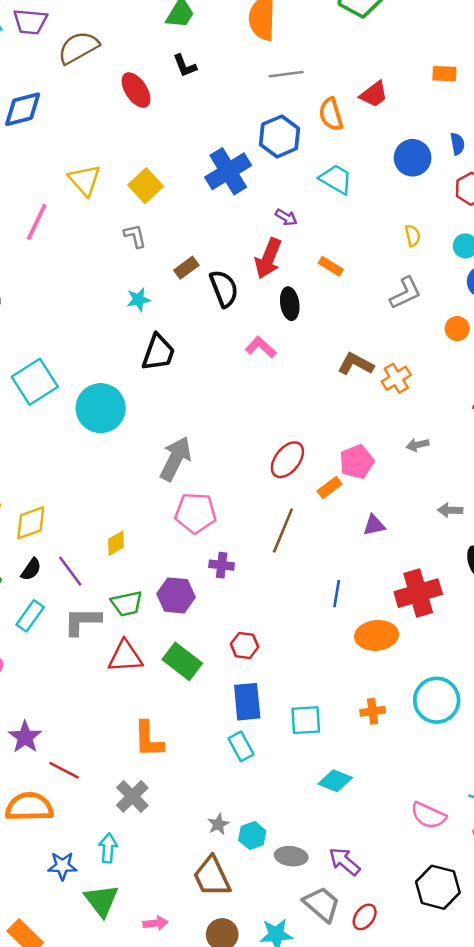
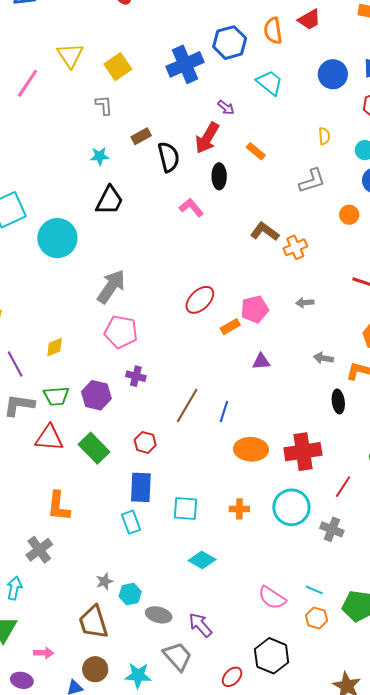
brown line: (283, 531) -> (187, 406), moved
red cross: (418, 593) -> (303, 452), moved
red ellipse: (365, 917) -> (232, 677), moved

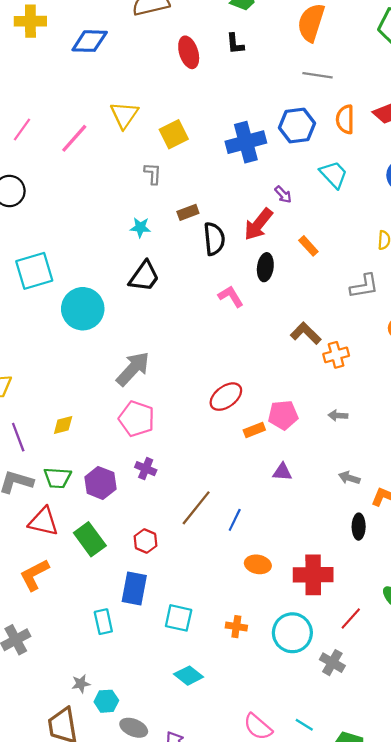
orange ellipse: (251, 449) -> (258, 564), size x0.7
orange L-shape: (58, 506) -> (34, 575), moved, turned 48
cyan rectangle: (131, 522) -> (103, 622), moved

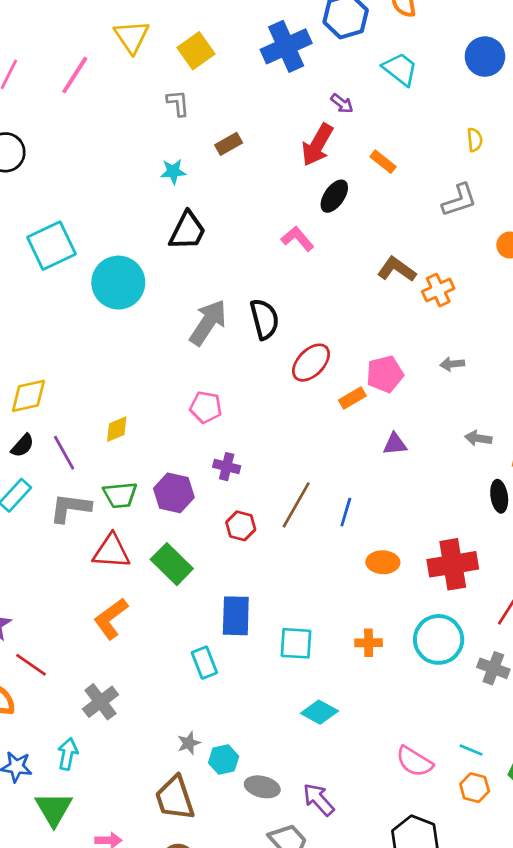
black semicircle: (214, 239) -> (264, 319), moved
black ellipse: (265, 267) -> (334, 196), turned 36
gray arrow: (133, 369) -> (208, 322), moved
pink pentagon: (137, 419) -> (206, 407), size x0.7
red hexagon: (146, 541) -> (241, 526), moved

